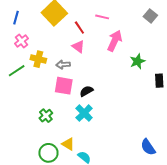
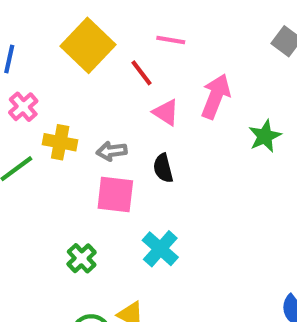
pink line: (102, 17) -> (171, 40), moved
pink triangle: (78, 47) -> (166, 112), moved
black semicircle: (86, 91) -> (163, 168), moved, turned -72

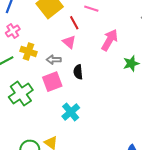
pink triangle: (166, 112) -> (69, 42), moved
pink square: (115, 195) -> (52, 82), turned -36
green cross: (82, 258) -> (21, 94), moved, size x1.6

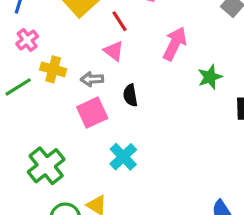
green cross: (21, 94) -> (46, 166), moved

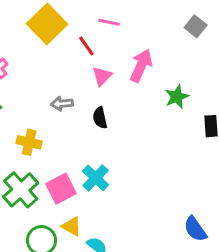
pink triangle: (114, 51) -> (102, 76), moved, turned 40
yellow cross: (53, 69) -> (29, 142), moved
pink square: (92, 113) -> (61, 189), moved

